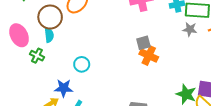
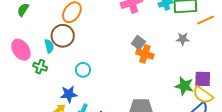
brown circle: (50, 17) -> (63, 36), moved
gray star: (190, 29) -> (183, 39), moved
gray square: (143, 43) -> (138, 43), turned -32

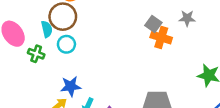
gray star: (183, 39) -> (187, 18), moved
cyan circle: (83, 70) -> (66, 44), moved

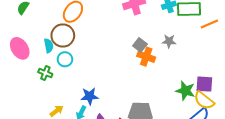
green cross: (36, 54) -> (45, 73), moved
blue star: (71, 86) -> (90, 96), moved

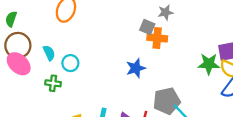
brown circle: (63, 35) -> (18, 45), moved
gray star: (169, 41) -> (166, 12), moved
blue star: (90, 96) -> (136, 68), moved

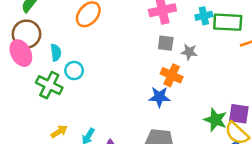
gray square: (147, 27) -> (166, 43), moved, turned -35
blue star: (136, 68) -> (159, 97), moved
green cross: (53, 83) -> (49, 85), size x1.5

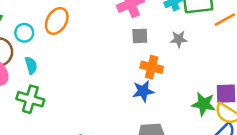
gray star: (189, 52) -> (179, 39), moved
cyan circle: (74, 70) -> (24, 33), moved

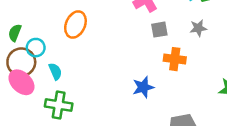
cyan circle: (24, 33) -> (36, 48), moved
blue star: (143, 91) -> (143, 87), moved

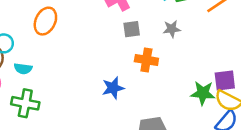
cyan semicircle: (55, 71) -> (23, 69), turned 119

